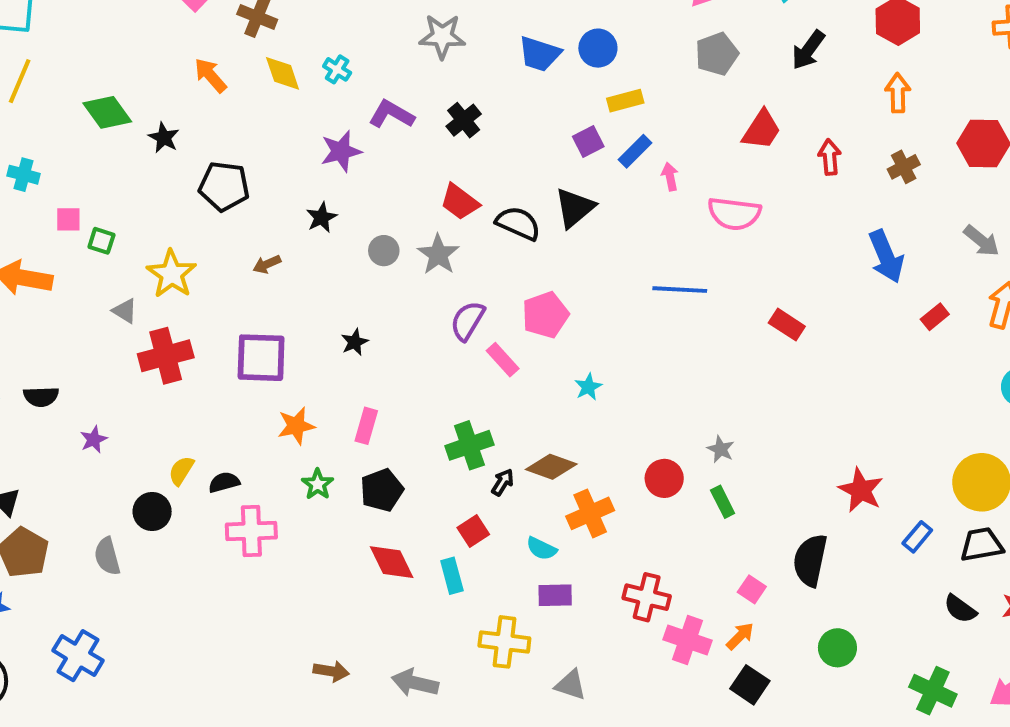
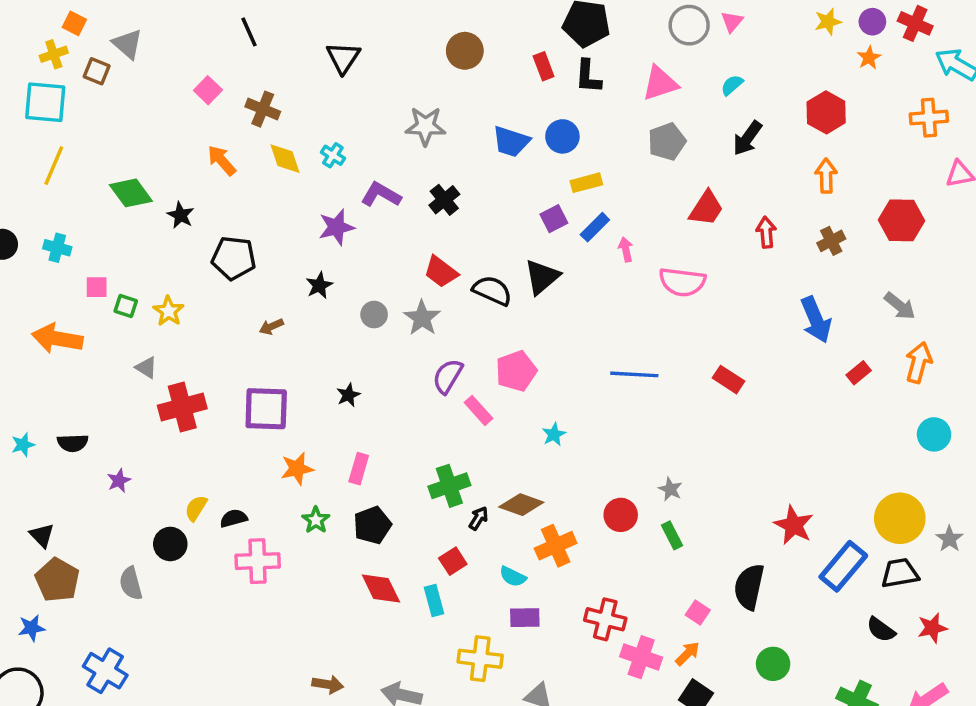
yellow star: (172, 274) -> (169, 311), moved, size x0.7
blue line: (680, 290) -> (634, 374), moved
blue rectangle: (917, 537) -> (843, 566), size x1.8

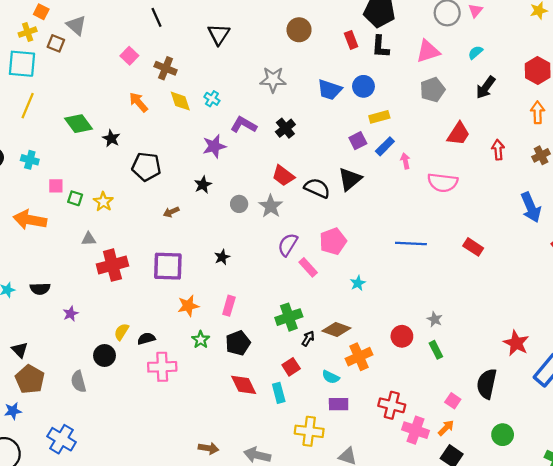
gray triangle: (146, 368) -> (89, 239), turned -35

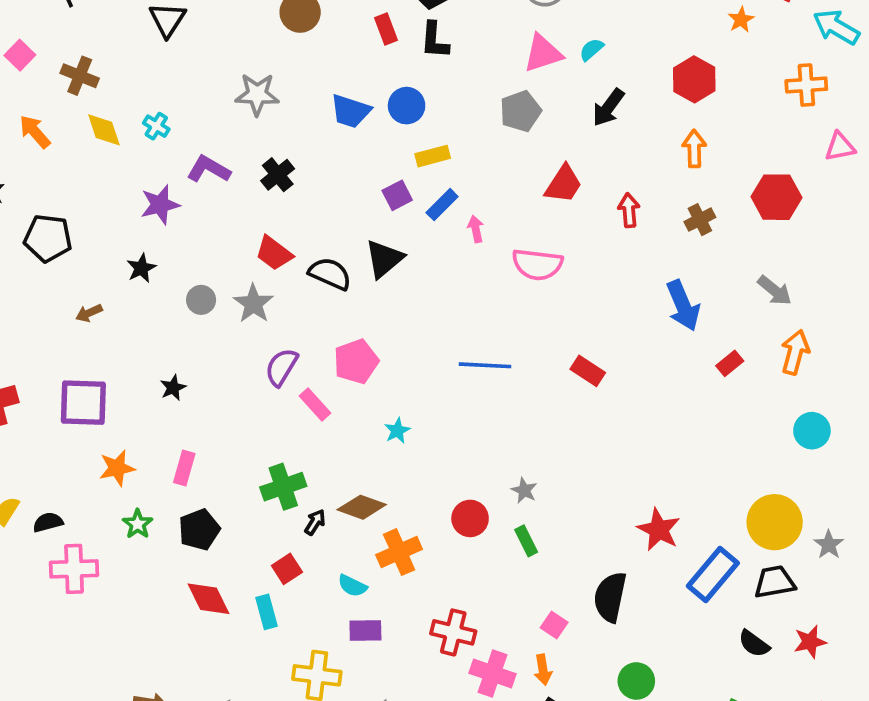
pink triangle: (428, 51) -> (543, 53), moved
orange arrow: (446, 428) -> (543, 670), turned 126

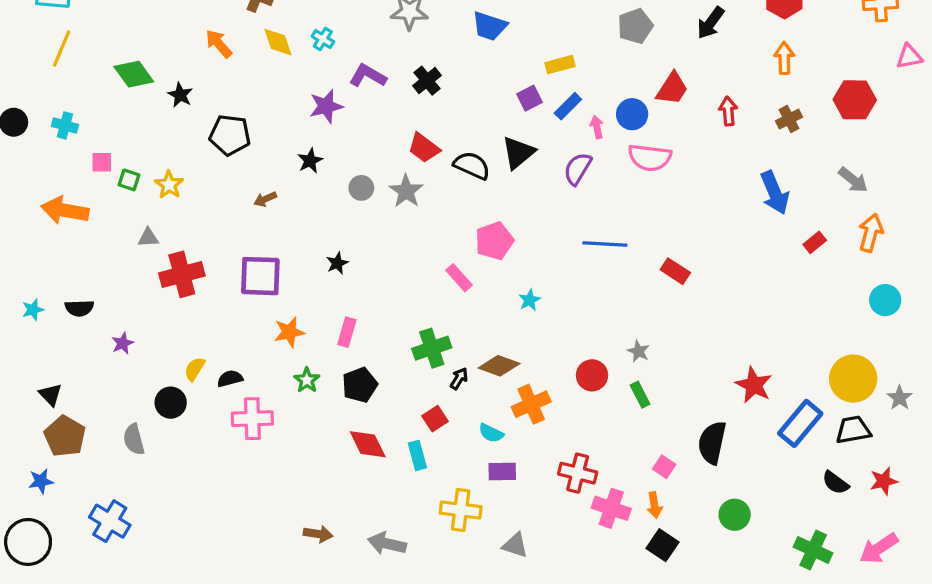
blue circle: (407, 106) -> (632, 114), moved
purple semicircle: (281, 367) -> (578, 169), moved
red rectangle: (588, 371) -> (675, 271), moved

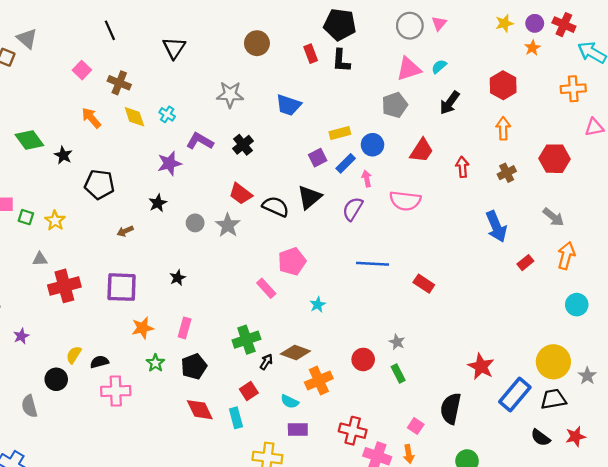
blue circle: (632, 114) -> (372, 145), moved

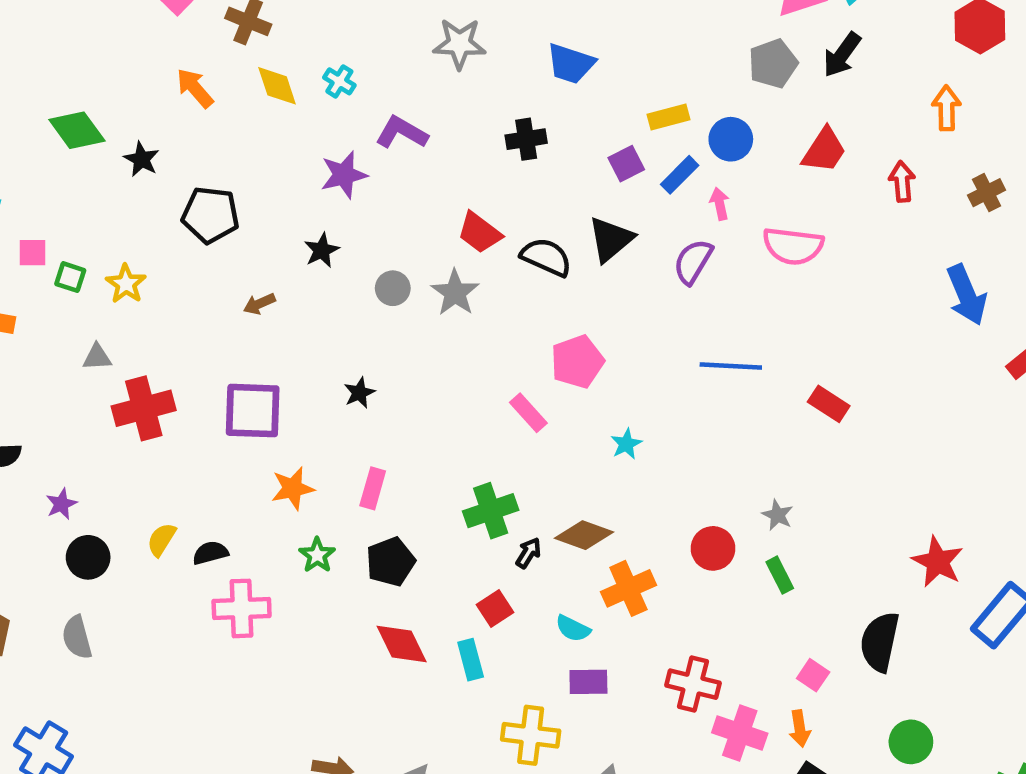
black arrow: (450, 103) -> (842, 55), moved
orange arrow: (503, 128) -> (947, 108), moved
black cross: (243, 145) -> (526, 139), moved, turned 30
black circle: (56, 379) -> (88, 557), moved

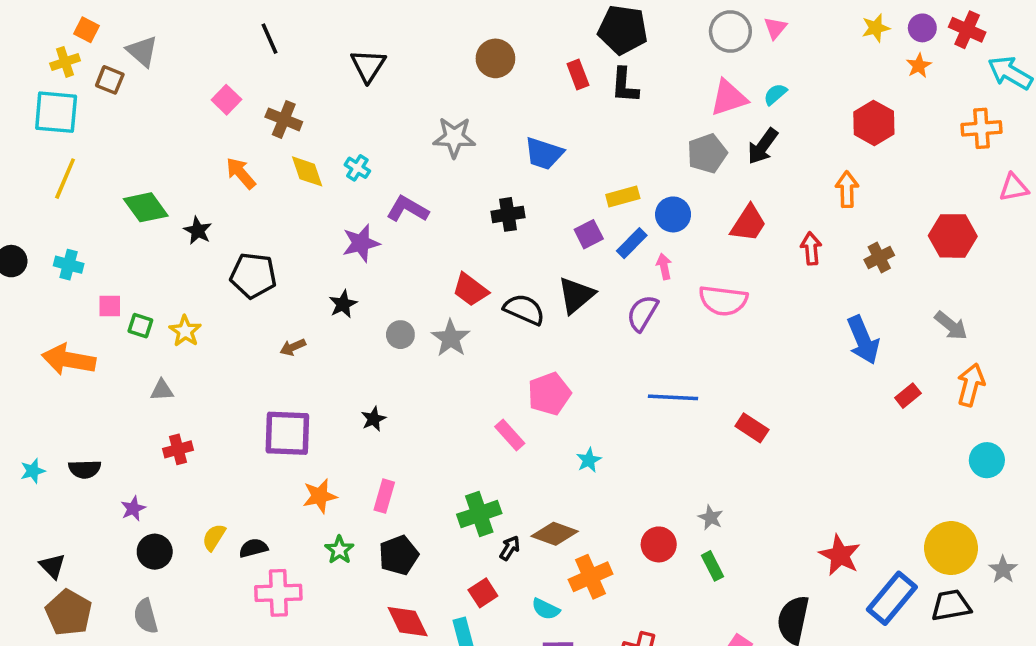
red cross: (144, 408) -> (178, 449), moved, size x0.6

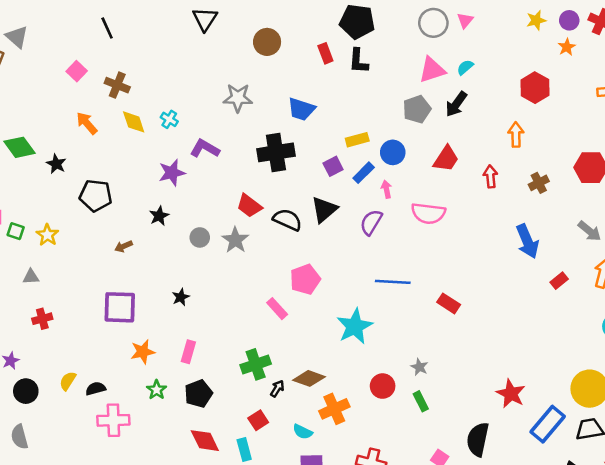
black triangle: (368, 66) -> (205, 19), moved
black cross: (508, 214) -> (276, 152), size x1.6
cyan star: (589, 460) -> (355, 326), moved, size x2.0

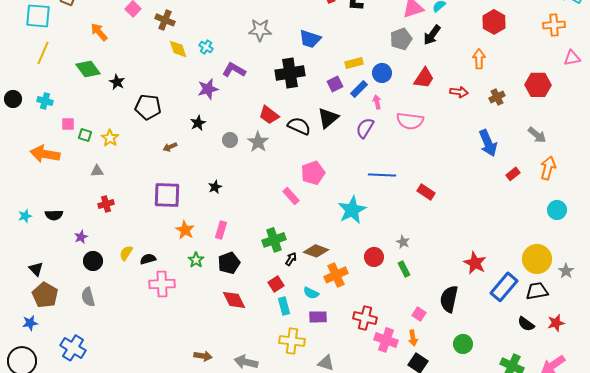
orange arrow: (87, 123) -> (99, 32), moved
red arrow: (491, 177) -> (459, 92), turned 102
orange star: (143, 352) -> (185, 230), turned -30
cyan rectangle: (244, 450) -> (284, 306), moved

